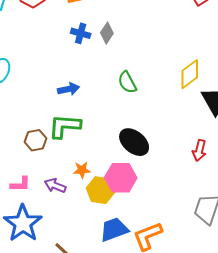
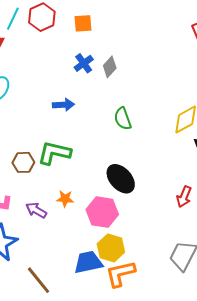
blue cross: (81, 33) -> (84, 63), turned 30
blue arrow: (69, 89) -> (63, 105), moved
yellow hexagon: (100, 190) -> (111, 248), moved

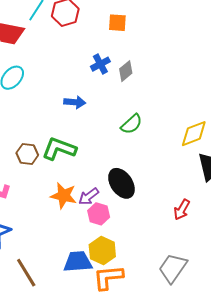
orange square: (83, 23) -> (117, 23), moved
green semicircle: (123, 119) -> (132, 124), turned -120
orange star: (65, 199) -> (64, 196), size x1.5
purple arrow: (36, 210) -> (89, 197), moved, turned -75
pink hexagon: (102, 212) -> (99, 214), size x0.7

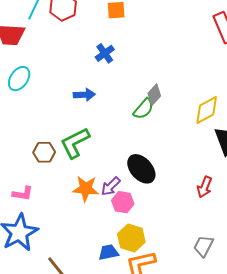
gray diamond: (126, 71) -> (154, 95), moved
green L-shape: (59, 149) -> (75, 143), turned -40
blue trapezoid: (78, 262) -> (109, 252), size x0.7
gray trapezoid: (173, 268) -> (203, 246), size x0.7

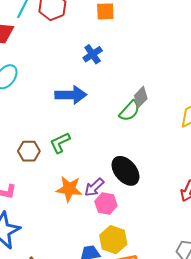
blue arrow: (84, 95) -> (71, 95), size x1.4
green L-shape: (75, 143) -> (60, 143), size x0.7

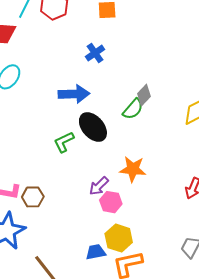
brown hexagon: (29, 151) -> (33, 197), moved
black ellipse: (125, 171) -> (93, 127), moved
orange star: (69, 189) -> (133, 169), moved

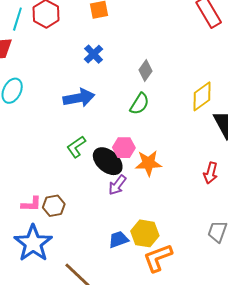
gray diamond: (144, 95) -> (146, 71), moved
black ellipse: (93, 127) -> (108, 161), moved
pink hexagon: (111, 202) -> (124, 148), moved
blue trapezoid: (96, 252) -> (119, 239), moved

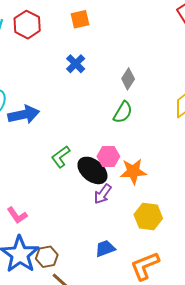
blue arrow: (79, 98) -> (24, 115), moved
pink L-shape: (31, 204) -> (17, 215), turned 55
brown hexagon: (54, 206) -> (47, 257), moved
yellow hexagon: (145, 233) -> (148, 216), moved

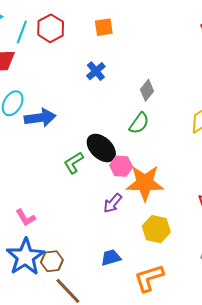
black ellipse: (92, 170) -> (101, 148), moved
orange star: (133, 171) -> (145, 183), size x1.4

